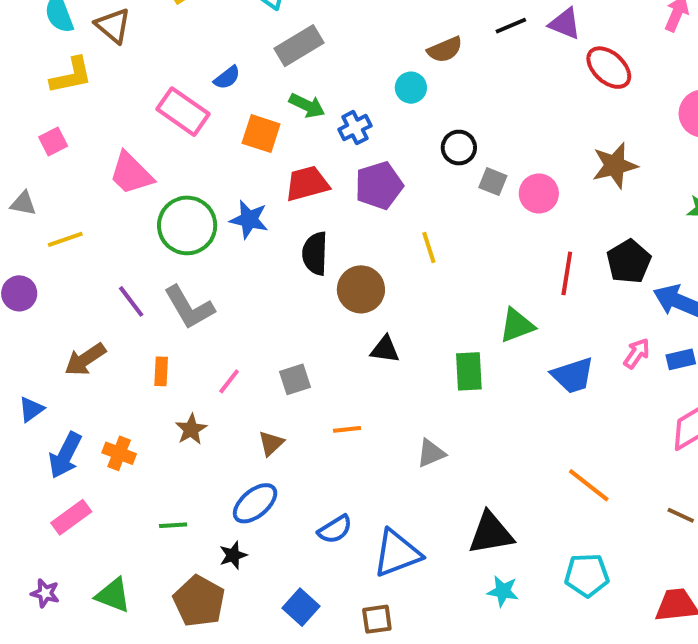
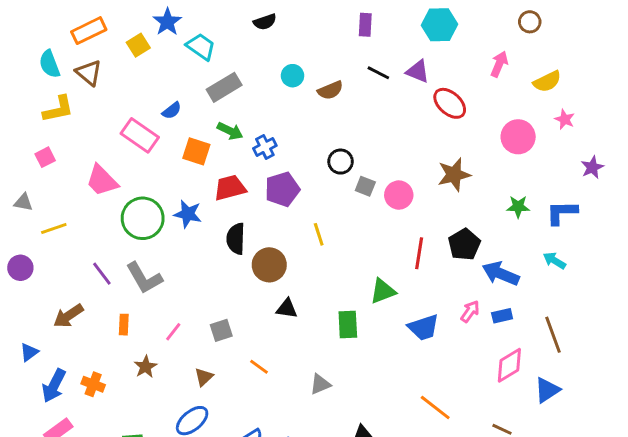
black line: (511, 26) -> (378, 73), turned 50
cyan circle: (411, 88) -> (293, 76), moved
orange line: (347, 429) -> (259, 367), turned 42

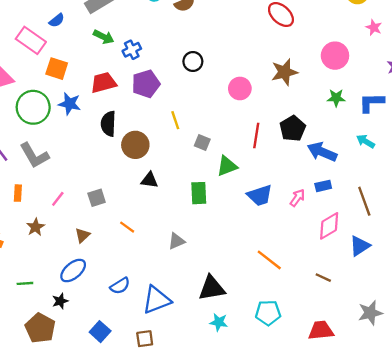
pink circle: (518, 137) -> (335, 56), moved
orange square: (196, 151) -> (57, 69), moved
gray square: (365, 186) -> (202, 143), moved
pink arrow: (470, 311) -> (297, 198), moved

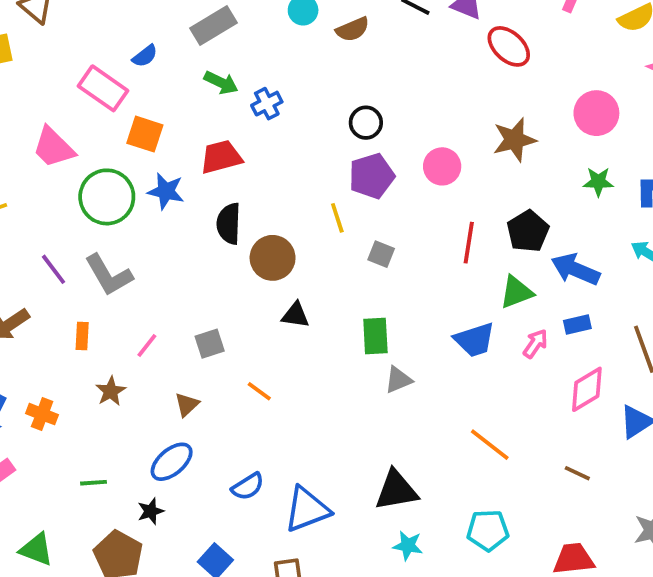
purple pentagon: (146, 84) -> (372, 176), moved
green triangle: (227, 166) -> (516, 292), moved
gray triangle: (176, 241) -> (398, 380), moved

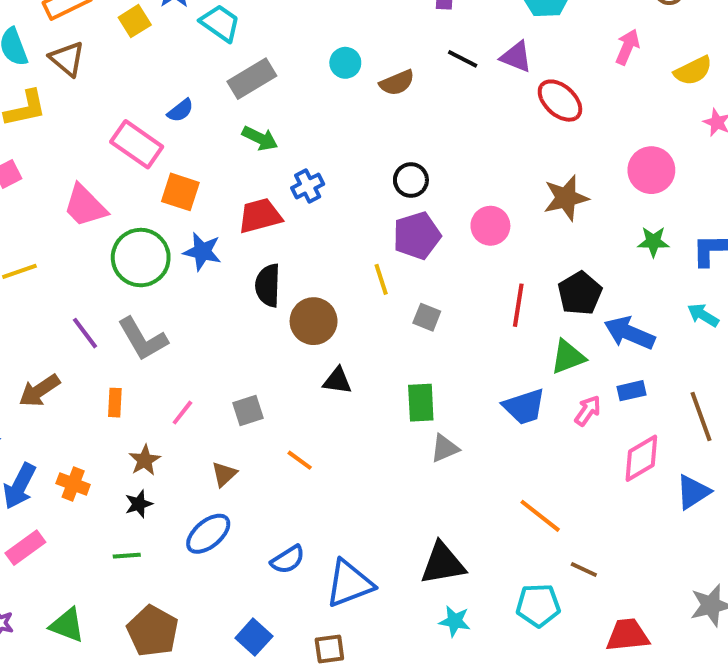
blue cross: (267, 104) -> (308, 186), moved
brown line: (577, 473) -> (584, 570), moved
black star: (151, 511) -> (139, 504), moved

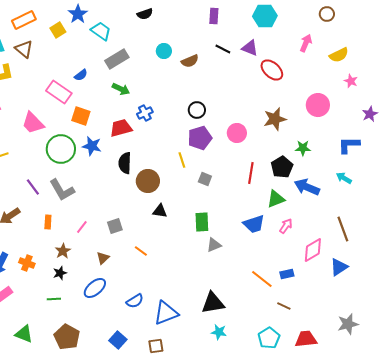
green star: (653, 242) -> (303, 148), moved
blue rectangle: (631, 391) -> (287, 274), moved
cyan pentagon: (538, 605) -> (269, 338), moved, turned -30

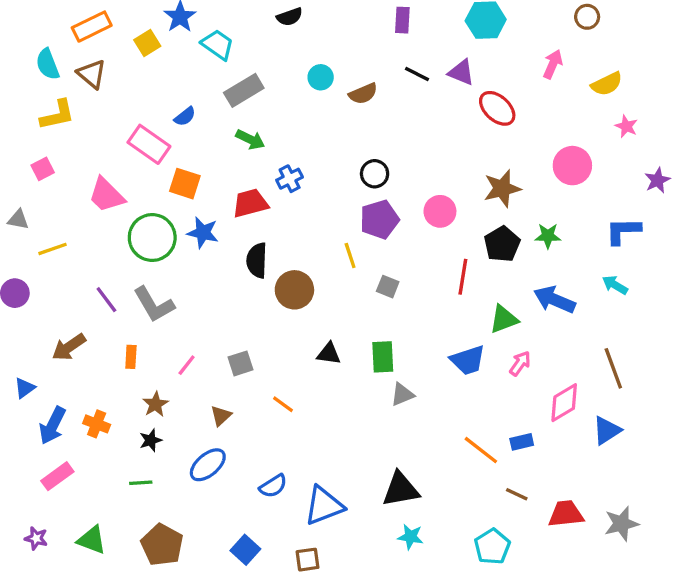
black pentagon: (282, 167) -> (502, 244), moved
black triangle: (160, 211) -> (329, 354), moved
red trapezoid: (306, 339) -> (566, 514), moved

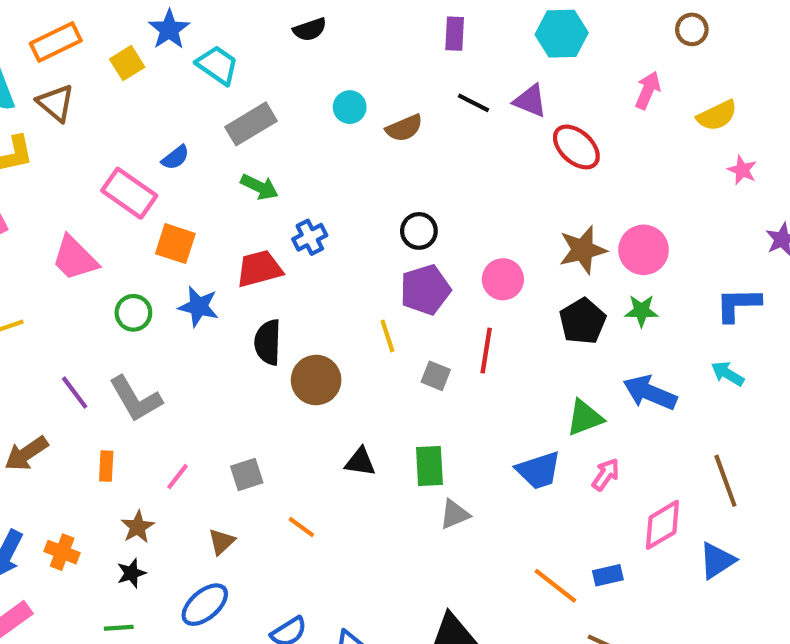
pink circle: (572, 166) -> (644, 250), moved
green circle: (152, 238) -> (133, 313), size x0.6
red line: (463, 277) -> (486, 351), moved

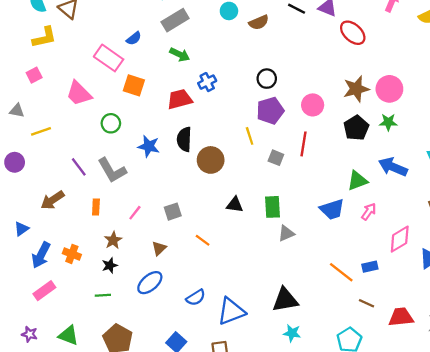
blue star: (199, 307) -> (149, 146), moved

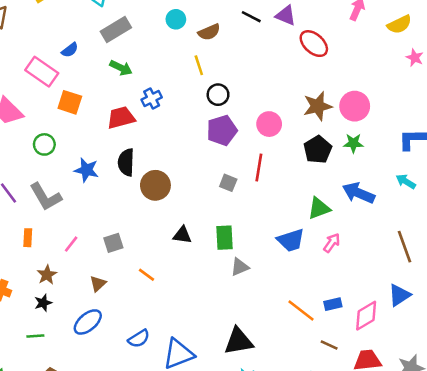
yellow line: (250, 136) -> (199, 65), moved
pink diamond: (400, 239) -> (366, 316), moved

